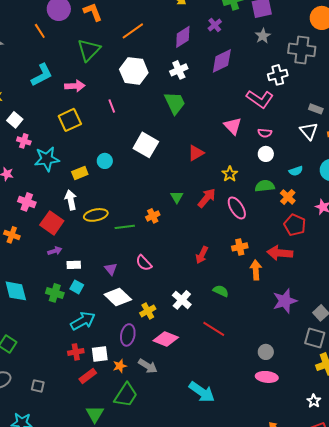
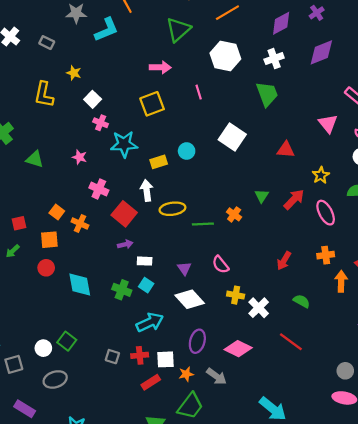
cyan L-shape: (42, 75) -> (106, 30), moved
red triangle: (196, 153) -> (286, 150), turned 30
orange cross: (153, 216) -> (234, 214), turned -32
yellow cross: (148, 311) -> (236, 295), moved, turned 35
gray square: (38, 386) -> (112, 357), moved

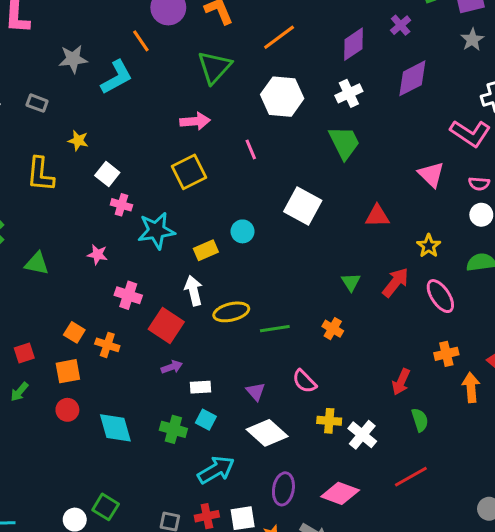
orange cross: (234, 214) -> (333, 329), moved
red arrow: (284, 261) -> (401, 382), moved
green semicircle: (302, 301) -> (420, 420), turned 49
red line: (291, 342) -> (411, 477), turned -60

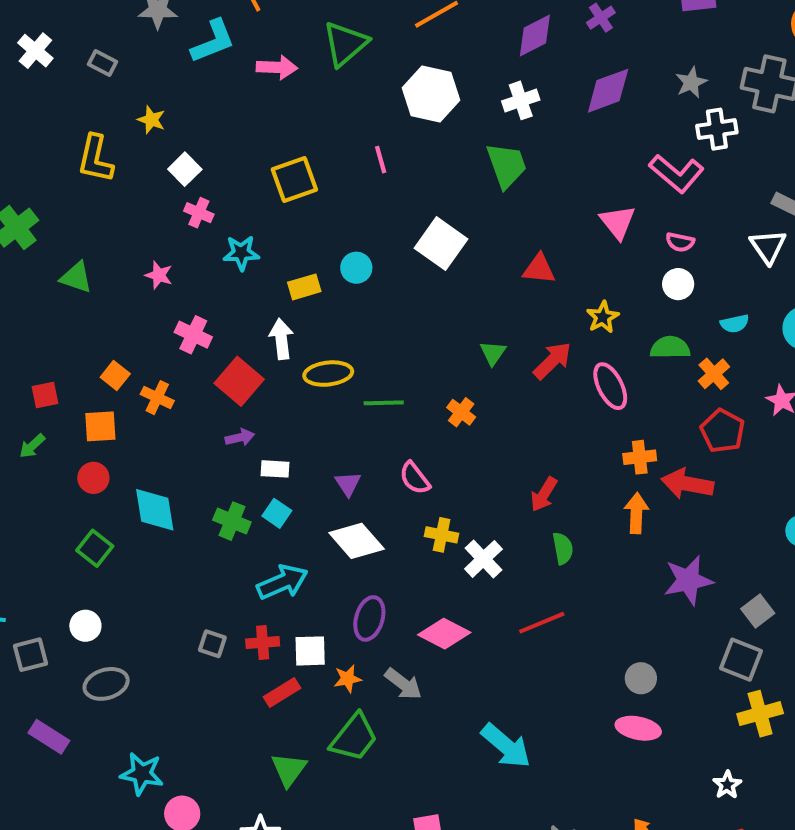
gray star: (472, 40) -> (691, 82), moved
pink arrow: (195, 121) -> (277, 67), moved
cyan star: (156, 231) -> (241, 253), size x0.7
orange cross: (446, 354) -> (640, 457), moved
green square: (106, 507) -> (95, 548), moved

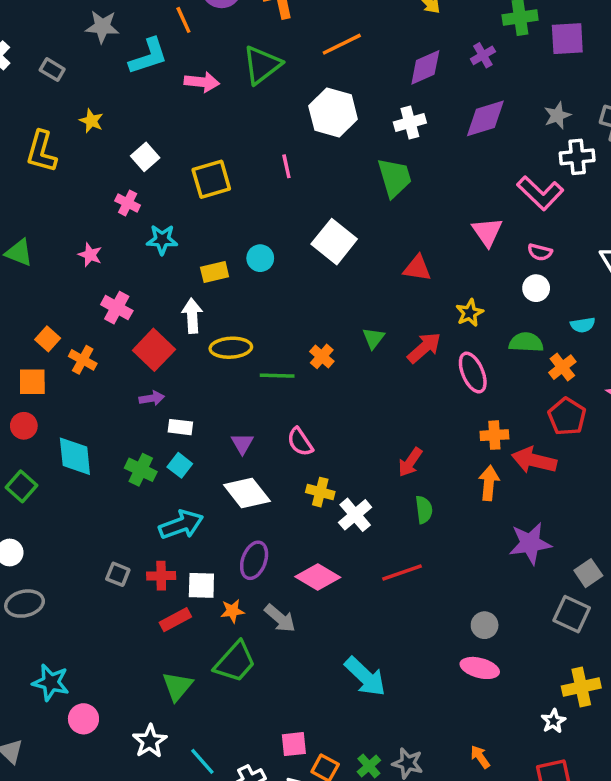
white square: (185, 169) -> (145, 157), moved
orange cross: (461, 412) -> (322, 356), moved
yellow cross: (760, 714) -> (581, 687), moved

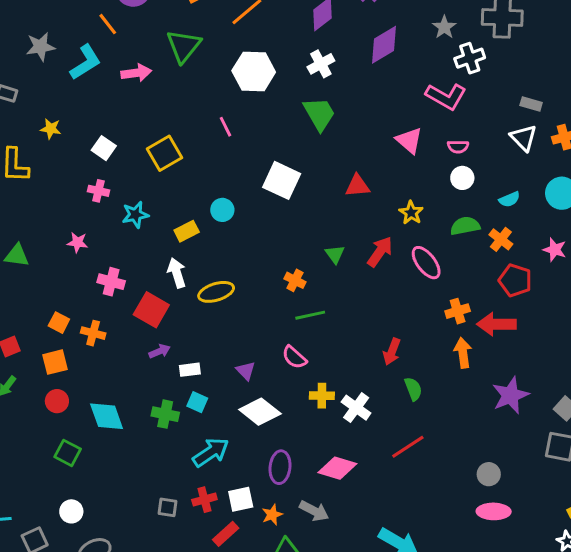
green line: (277, 376) -> (310, 315), moved

